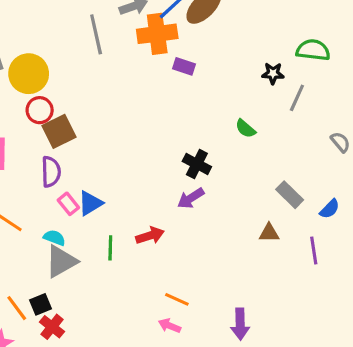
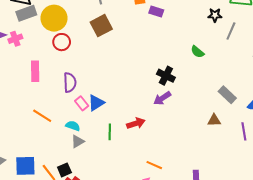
brown square: (59, 131) -> (101, 26), moved
gray triangle: (61, 261) -> (78, 141), size x0.6

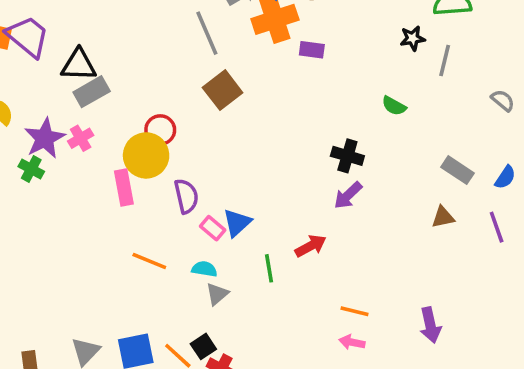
yellow circle: (54, 18) -> (146, 155), moved

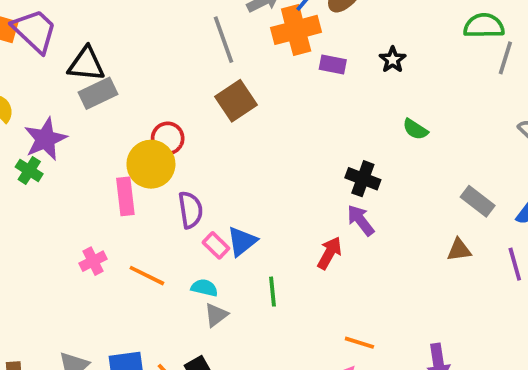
black star: (413, 38) -> (393, 60), moved, turned -30
gray line: (445, 60) -> (505, 58), moved
pink cross: (81, 138) -> (93, 261), moved
purple arrow: (348, 195) -> (361, 220), turned 92
red arrow: (311, 246) -> (329, 253), moved, turned -36

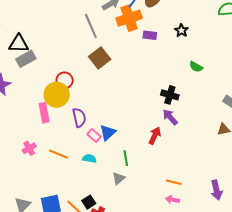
gray triangle: (216, 315) -> (119, 178), moved

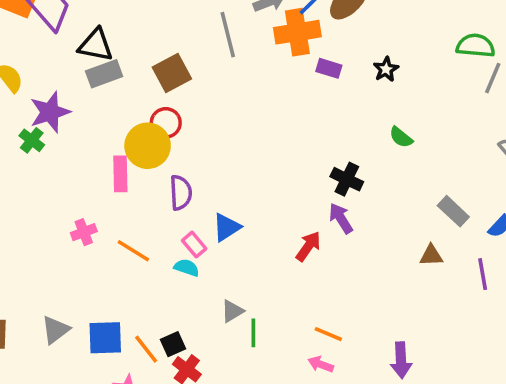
brown square: (100, 58) -> (172, 73), moved
pink rectangle: (94, 136) -> (194, 245), moved
green line: (126, 158) -> (253, 333), moved

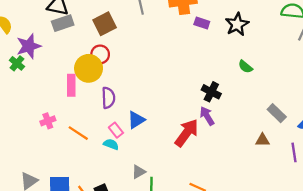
black star: (386, 69) -> (237, 24), size x1.5
red arrow: (308, 246) -> (187, 133), size x1.5

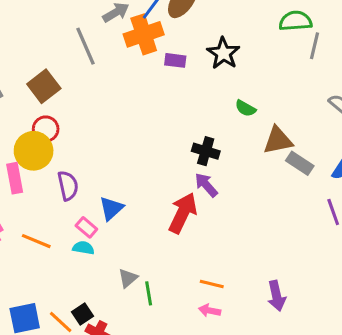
brown triangle: (262, 140) -> (278, 140), moved, size x1.5

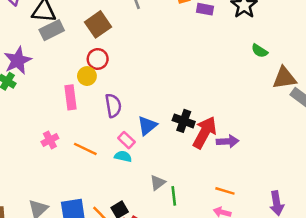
yellow circle: (34, 151) -> (87, 76), size x0.6
black cross: (206, 151) -> (184, 121), moved
purple arrow: (206, 185) -> (228, 141), moved, turned 125

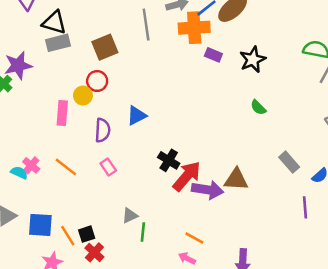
brown triangle: (284, 78) -> (236, 179), moved
blue triangle: (147, 126) -> (137, 116), moved
pink cross: (50, 140) -> (31, 165), moved, turned -35
purple arrow: (228, 141) -> (208, 190), size x1.4
cyan semicircle: (123, 156) -> (19, 173), moved

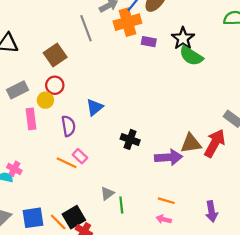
gray rectangle: (58, 43) -> (17, 90), moved
green semicircle: (258, 107) -> (191, 56), moved, size x1.6
orange line: (66, 167) -> (67, 163), moved
red arrow: (187, 176) -> (215, 143), moved
black square: (87, 234) -> (74, 217), size x1.5

